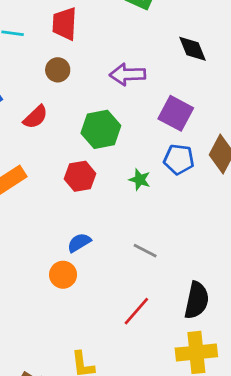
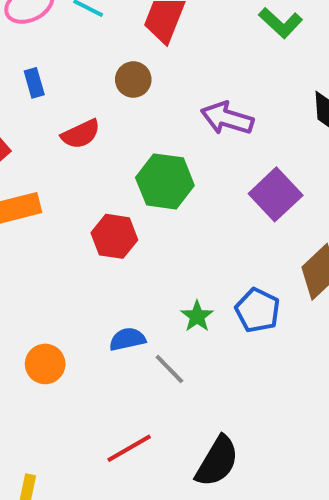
blue pentagon: (179, 159) -> (258, 310), moved
green star: (140, 180) -> (197, 316), moved
blue semicircle: (79, 243) -> (127, 339), moved

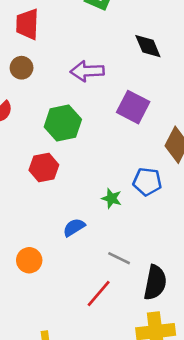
gray line: (169, 369) -> (119, 258), moved

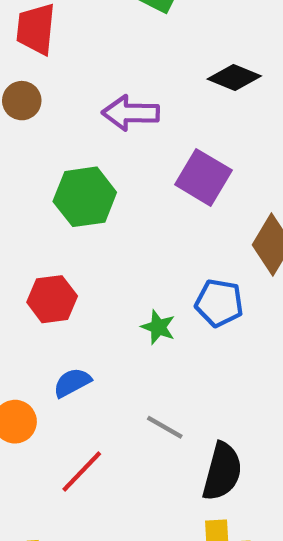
black diamond: (148, 46) -> (234, 78), turned -48
red hexagon: (44, 167) -> (52, 299), moved
blue semicircle: (74, 227) -> (72, 383), moved
red line: (99, 294) -> (82, 471), moved

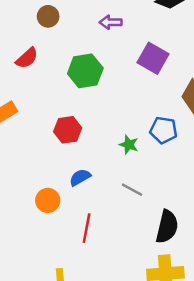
purple arrow: (131, 113) -> (111, 22), size x0.7
gray line: (165, 427) -> (132, 190), moved
red line: (82, 471) -> (87, 228), turned -32

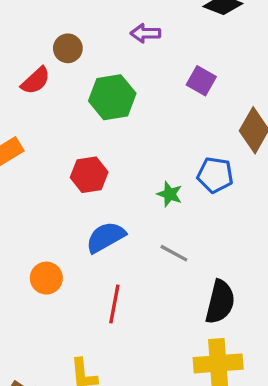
brown circle: (48, 16) -> (68, 48), moved
purple square: (153, 58) -> (201, 81), size x0.7
blue semicircle: (80, 177) -> (106, 237), size x1.4
orange circle: (48, 200) -> (46, 278), moved

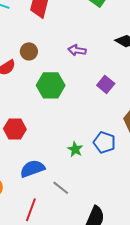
red hexagon: (89, 175) -> (15, 129), moved
gray line: (174, 253) -> (61, 188), moved

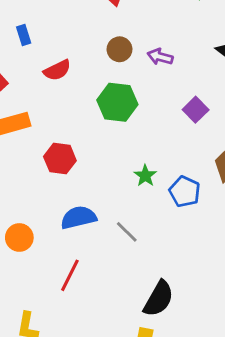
brown circle: (29, 51) -> (119, 49), moved
green star: (75, 149) -> (145, 176), moved
gray line: (61, 188) -> (127, 232), moved

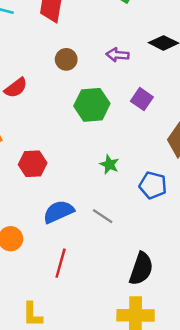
purple arrow: (160, 57) -> (118, 55), moved
green hexagon: (117, 102) -> (92, 105), moved
blue pentagon: (185, 192) -> (153, 185), moved

